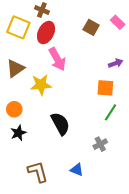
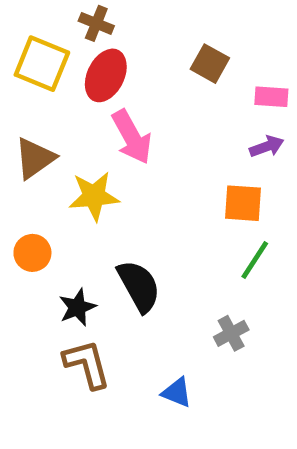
pink rectangle: (118, 22) -> (271, 97), moved, turned -40
black star: (18, 133) -> (77, 307), moved
brown L-shape: (38, 172) -> (87, 364), moved

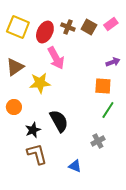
brown cross: (96, 23) -> (68, 27), moved
pink rectangle: (271, 97) -> (111, 24), moved, turned -40

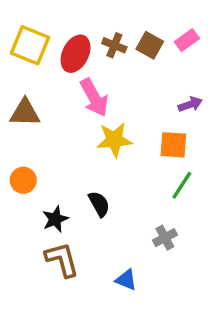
brown triangle: (15, 67) -> (25, 113), turned 36
yellow star: (40, 83) -> (114, 140), moved
black semicircle: (59, 121) -> (99, 204), size x0.7

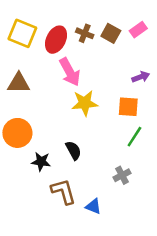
orange circle: (23, 180) -> (17, 133), size x1.5
black star: (55, 219) -> (41, 162), turned 30
brown L-shape: (62, 260) -> (63, 191), moved

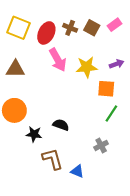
yellow star: (85, 103) -> (87, 67), moved
black semicircle: (73, 150) -> (61, 125), turned -42

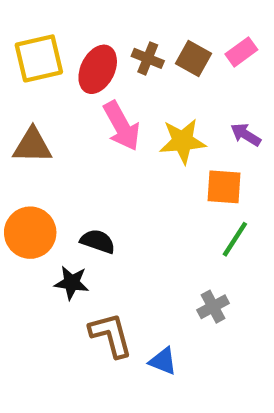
yellow square: (18, 28) -> (39, 58), turned -35
purple arrow: (117, 64) -> (246, 135), turned -128
black semicircle: (61, 125) -> (98, 241), moved

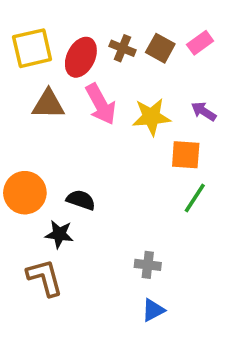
brown triangle: (32, 146) -> (48, 104), moved
gray cross: (213, 307) -> (148, 265), moved, turned 35
brown L-shape: (111, 335) -> (45, 278), moved
blue triangle: (163, 361) -> (153, 310), moved, turned -50

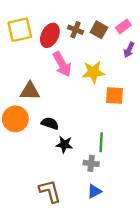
brown triangle: (48, 104) -> (30, 91), moved
purple arrow: (204, 111) -> (129, 50), moved, turned -96
green line: (195, 198) -> (101, 142), moved, turned -30
black star: (59, 234) -> (64, 144), moved
brown L-shape: (45, 278) -> (50, 191), moved

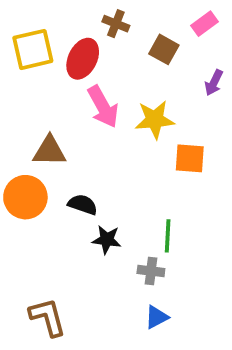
pink rectangle: (123, 26) -> (205, 24), moved
brown cross: (76, 30) -> (116, 24), moved
brown L-shape: (50, 191) -> (48, 317), moved

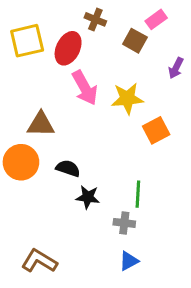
pink rectangle: (205, 24) -> (156, 19), moved
orange square: (190, 158) -> (156, 130), turned -32
brown L-shape: (48, 317) -> (39, 261), turned -44

